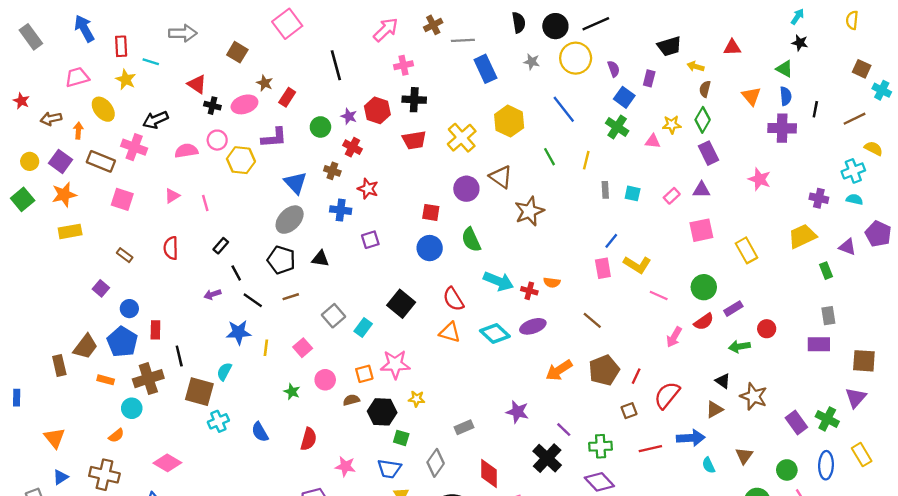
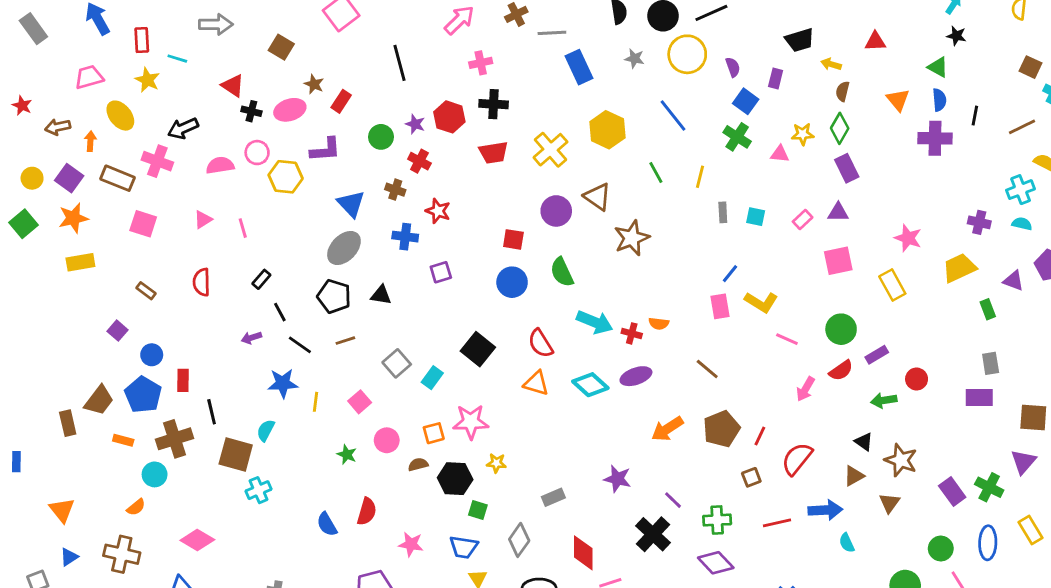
pink star: (760, 179) -> (908, 238), moved
blue semicircle: (260, 432) -> (327, 524), moved
brown triangle: (744, 456) -> (889, 503), moved

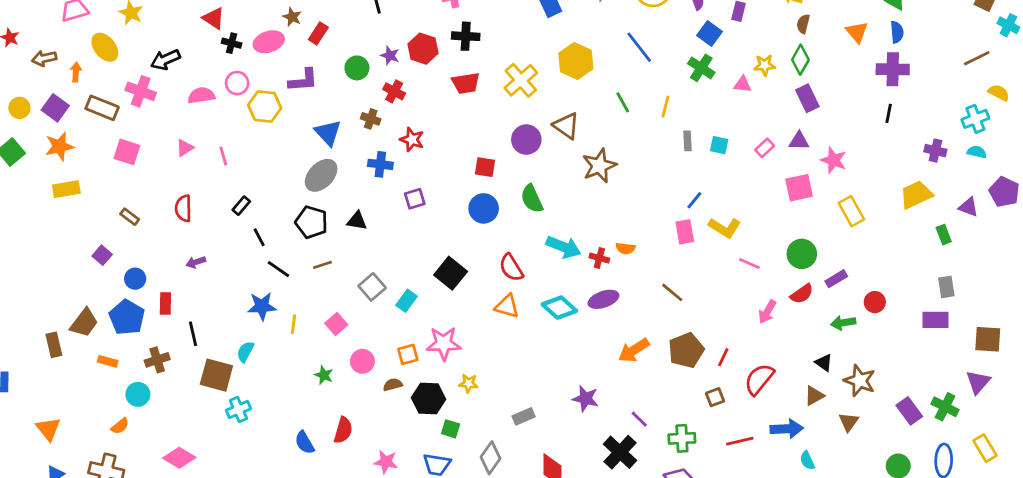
black line: (975, 116) -> (889, 113), moved
pink star: (908, 238) -> (833, 160), moved
purple arrow: (251, 338) -> (196, 262), moved
brown cross: (174, 439) -> (157, 360), size x0.7

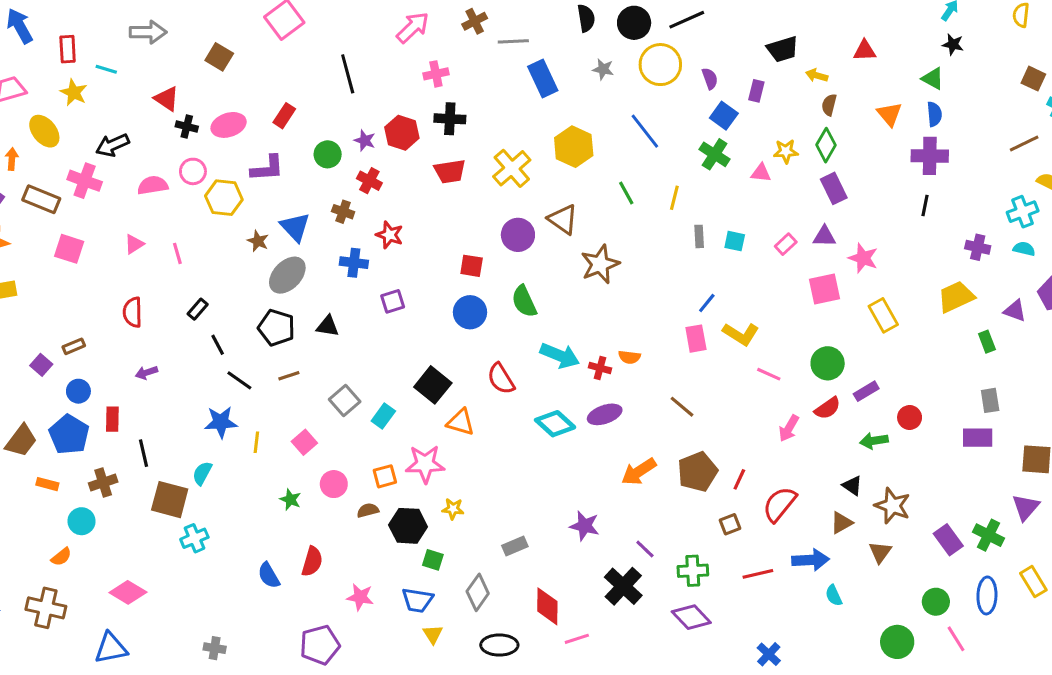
brown star: (292, 17) -> (258, 241), moved
brown rectangle: (130, 217) -> (74, 346), moved, turned -60
orange triangle: (507, 306) -> (461, 422), moved

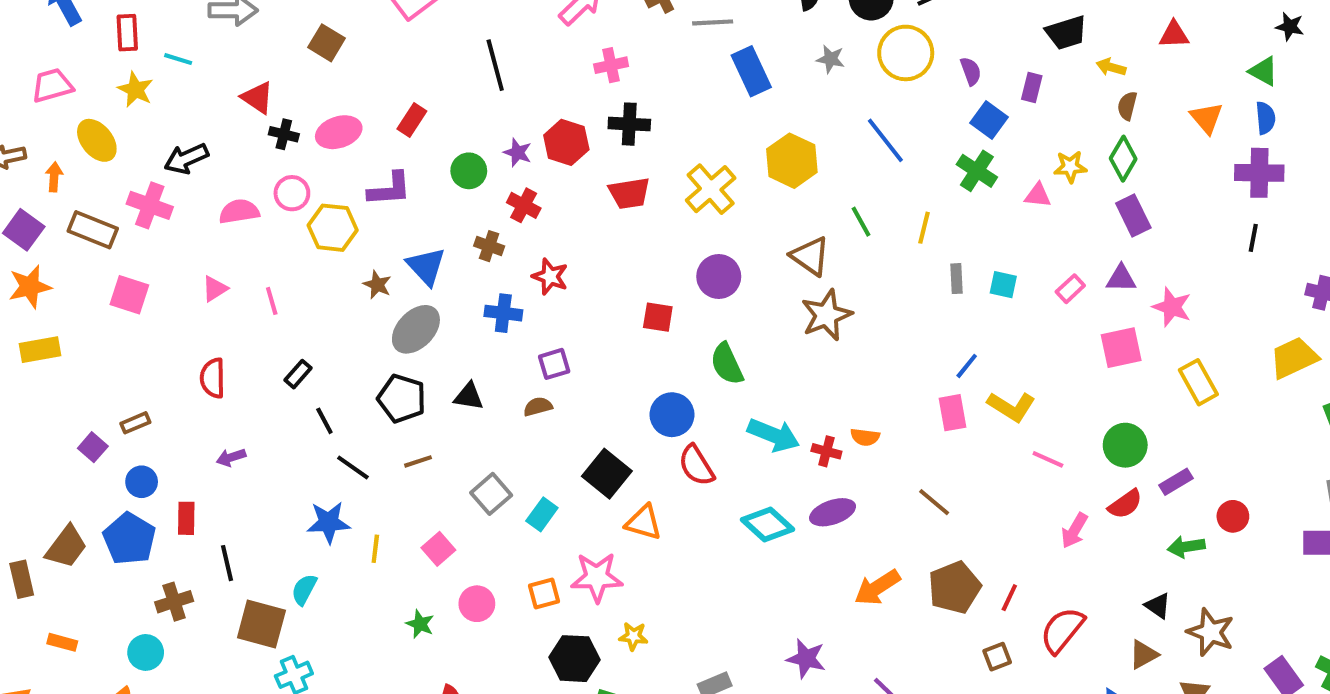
brown triangle: (563, 219) -> (810, 256), moved
blue circle: (470, 312) -> (672, 415), moved
orange rectangle: (47, 484) -> (62, 642), moved
brown semicircle: (368, 510) -> (538, 407), moved

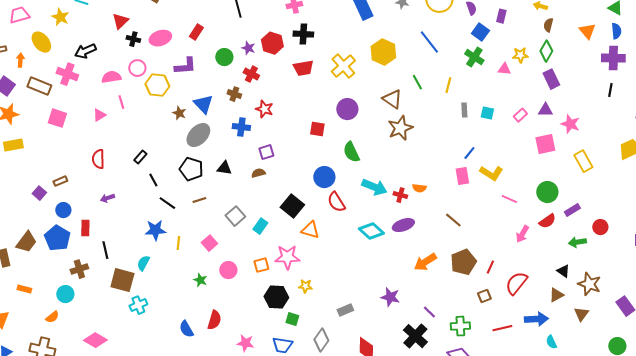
red triangle: (257, 98) -> (120, 21), turned 42
pink line: (272, 301) -> (121, 102), moved

